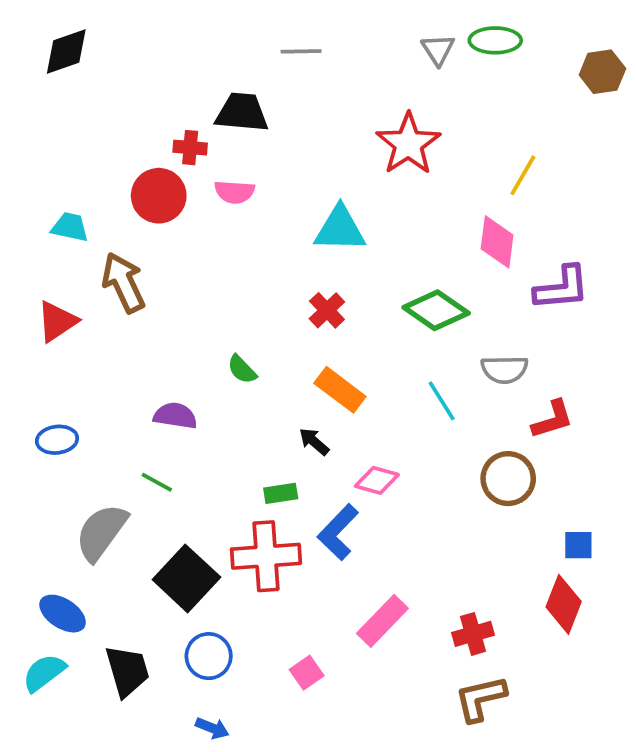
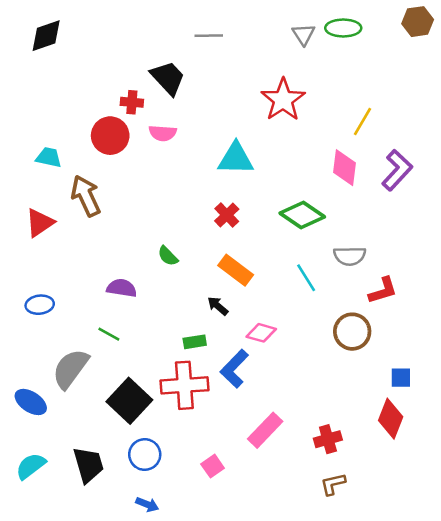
brown hexagon: (602, 72) -> (418, 22), moved
black trapezoid: (242, 112) -> (168, 78), turned 42
purple L-shape: (562, 288) -> (397, 170), moved, turned -42
blue ellipse: (63, 614) -> (31, 402), moved
brown L-shape: (480, 699) -> (333, 484), size x0.7

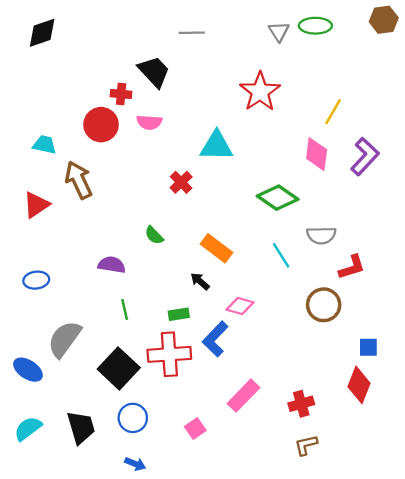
red cross: (227, 215) -> (181, 182), moved
green line: (109, 334) -> (125, 310), moved, turned 48

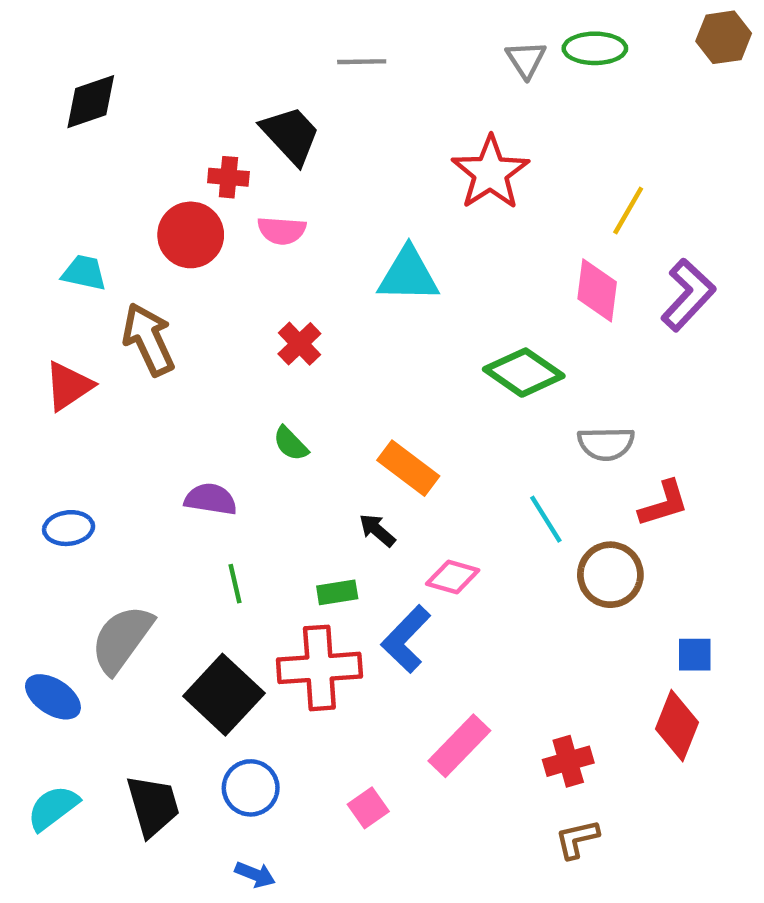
black diamond: (42, 33) -> (91, 102), moved
red cross: (181, 182) -> (299, 344), moved
cyan line: (281, 255) -> (546, 519), moved

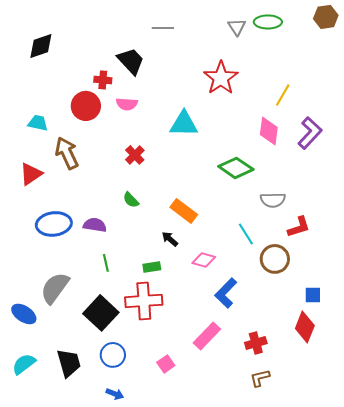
blue ellipse: (69, 528) -> (54, 224), moved, size x1.6
blue L-shape: (406, 639) -> (226, 293), moved

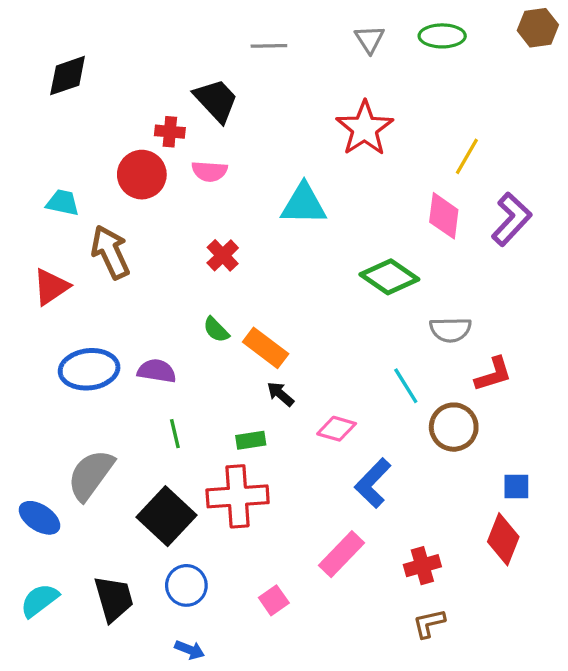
gray triangle: (237, 27) -> (370, 39), moved
orange rectangle: (184, 211) -> (266, 348), moved

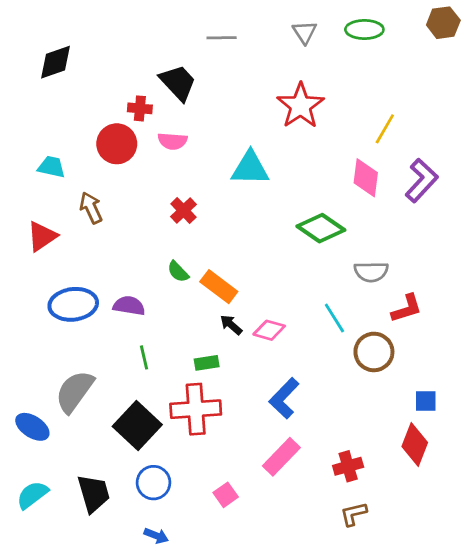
brown arrow: (110, 252) -> (91, 208), size x0.7
pink diamond: (337, 429) -> (269, 330), moved
blue L-shape: (373, 483) -> (284, 398), moved

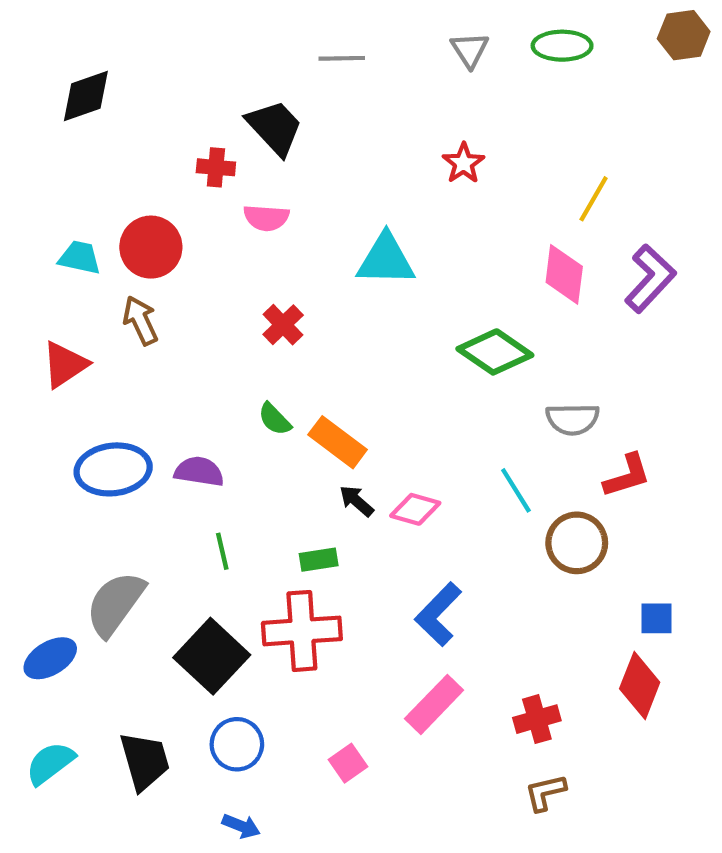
red star: (300, 106) -> (463, 163), size x0.6
red circle: (117, 144) -> (151, 247), moved
blue ellipse: (32, 427) -> (50, 658), turned -64

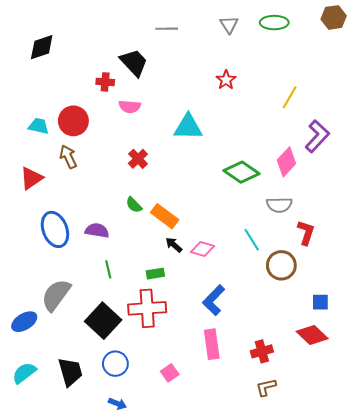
pink diamond: (564, 274) -> (286, 162), moved, turned 36
blue ellipse: (113, 469) -> (55, 229), turned 76
red L-shape: (627, 476) -> (306, 233), turned -55
red diamond: (640, 686) -> (312, 335), turned -68
pink rectangle: (434, 704) -> (212, 344), turned -52

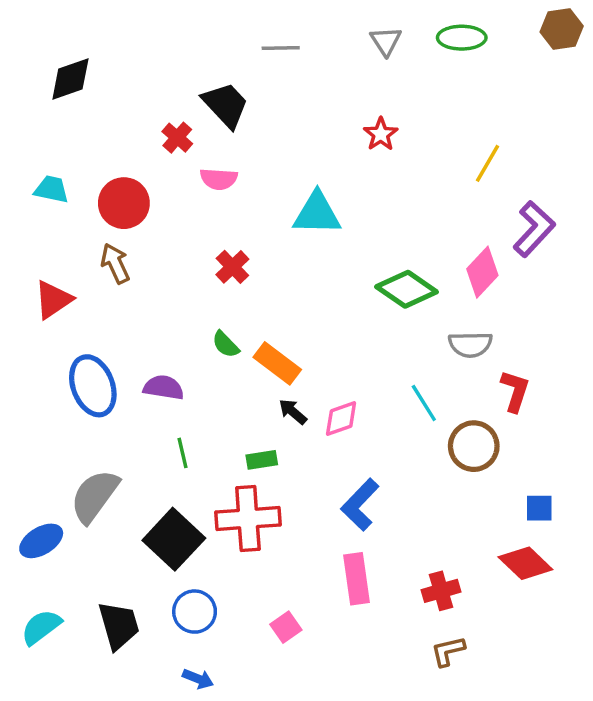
red cross: (105, 82) -> (177, 138), turned 36
cyan trapezoid: (39, 126) -> (51, 189), moved
pink diamond: (202, 249) -> (341, 419), turned -35

